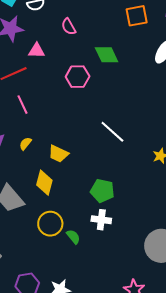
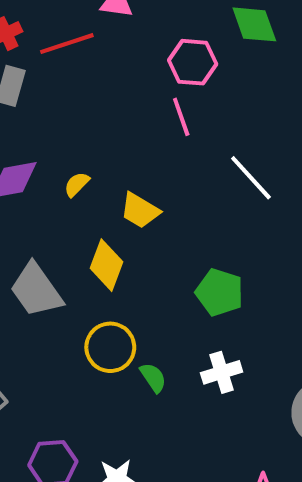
pink line: (22, 105) -> (181, 117), moved
white cross: (101, 220) -> (222, 372), moved, turned -30

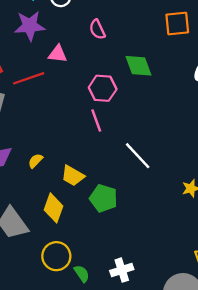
green pentagon: (220, 292) -> (103, 198), moved

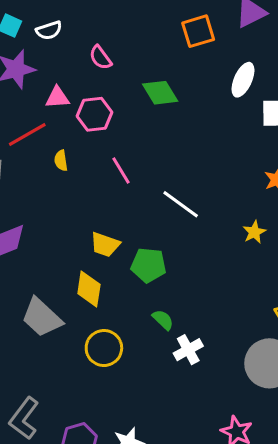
pink hexagon: (103, 88) -> (95, 114), moved
yellow semicircle: (35, 161) -> (61, 161), moved, turned -42
green semicircle: (82, 274) -> (163, 320), moved

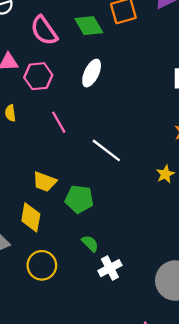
pink semicircle: (100, 58) -> (44, 31), size x1.5
white ellipse: (243, 80) -> (92, 73), moved
green diamond: (160, 93) -> (89, 26), moved

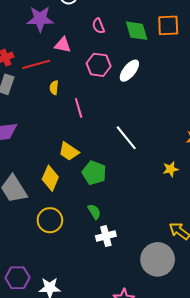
pink semicircle: (44, 31) -> (98, 26), size x0.6
pink hexagon: (38, 76) -> (99, 65), moved
pink line: (59, 122) -> (79, 108), moved

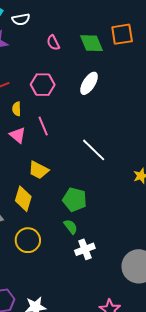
pink triangle: (63, 45) -> (18, 135), moved, turned 36
pink hexagon: (99, 65) -> (43, 85), moved
green pentagon: (94, 173) -> (75, 200), moved

